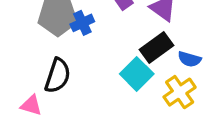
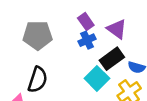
blue cross: (82, 23) -> (87, 40), moved

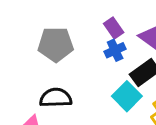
black semicircle: (38, 80) -> (56, 98), turned -110

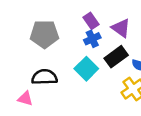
cyan square: (127, 96) -> (86, 69), moved

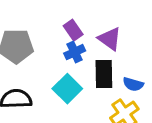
black rectangle: (116, 57) -> (104, 74), turned -55

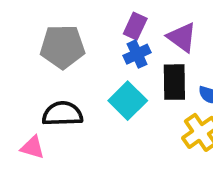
purple rectangle: (73, 30) -> (135, 26), turned 60

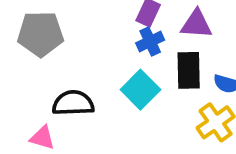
purple triangle: (182, 37) -> (196, 24), turned -32
gray pentagon: (62, 47) -> (40, 34), moved

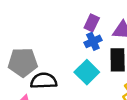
gray pentagon: (40, 34) -> (23, 62), moved

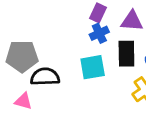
cyan square: (87, 72) -> (93, 67), turned 35

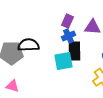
black rectangle: (126, 54) -> (74, 51), moved
black semicircle: (45, 77) -> (28, 45), moved

